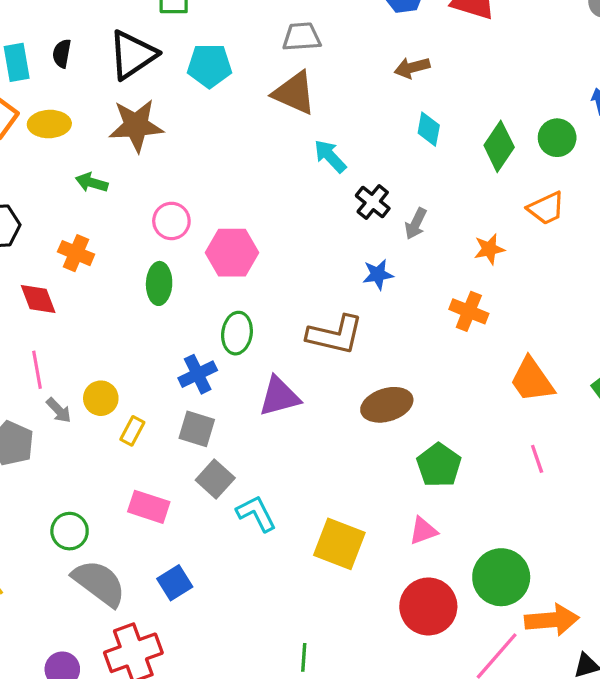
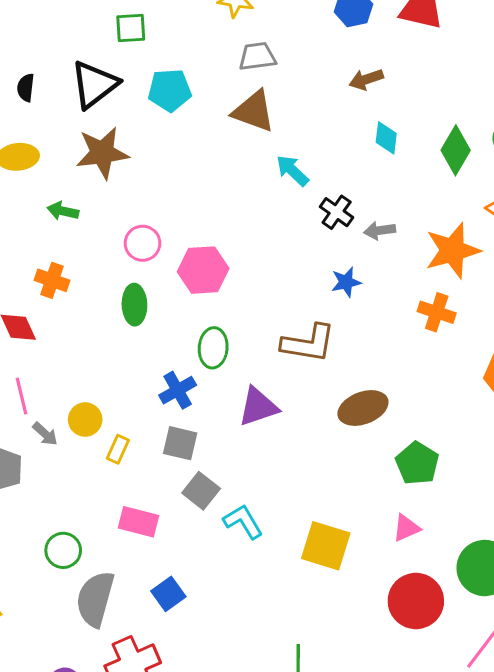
gray arrow: (416, 224) -> (380, 230), turned 60
orange star: (489, 249) -> (453, 251), size x1.8
gray semicircle: (99, 583) -> (95, 599), turned -108

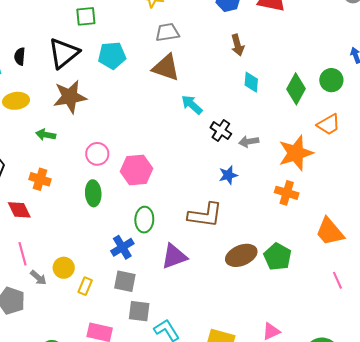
brown arrow: (366, 79) -> (237, 45), turned -85
green pentagon: (417, 463) -> (277, 257), moved
gray square: (201, 491) -> (139, 311), turned -30

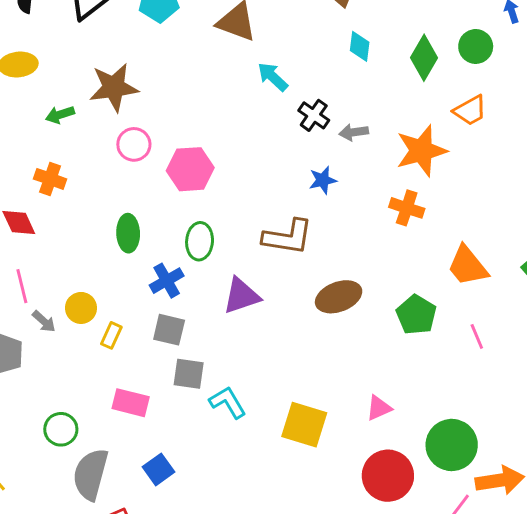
brown star: (70, 97) -> (114, 87), moved
green arrow: (46, 135) -> (60, 115), turned -30
green ellipse: (93, 193) -> (128, 233), moved
green pentagon: (277, 257) -> (416, 315), moved

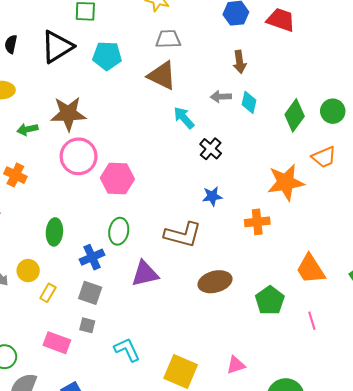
gray arrow: (354, 132) -> (221, 97), moved
pink circle: (134, 144) -> (79, 156), size x1.5
orange cross: (407, 208) -> (257, 222), moved, turned -30
green ellipse: (128, 233) -> (54, 232), moved
gray square: (189, 374) -> (87, 325), moved, size x0.7

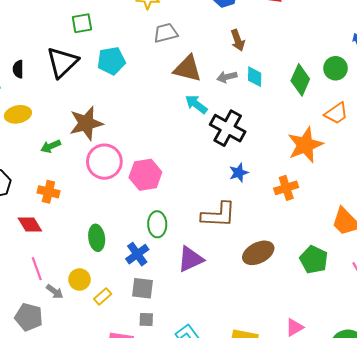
brown triangle: (162, 76) -> (188, 69), moved
black cross: (211, 149) -> (228, 128), size x1.6
yellow rectangle: (48, 293) -> (103, 296), turned 30

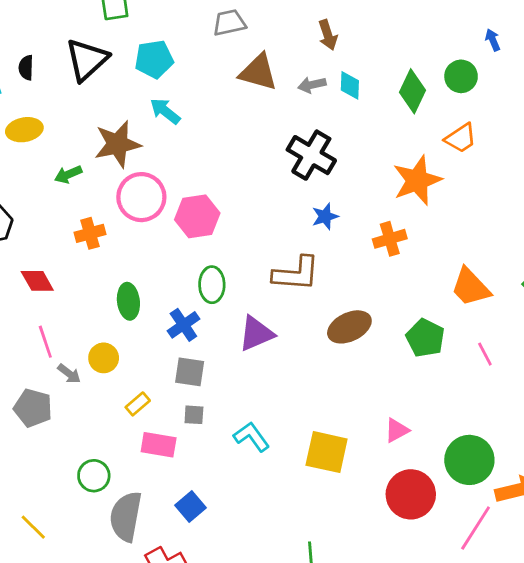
cyan arrow: (196, 104) -> (165, 111), moved
orange cross: (48, 192) -> (90, 233), moved, turned -30
yellow rectangle: (103, 296) -> (138, 404), moved

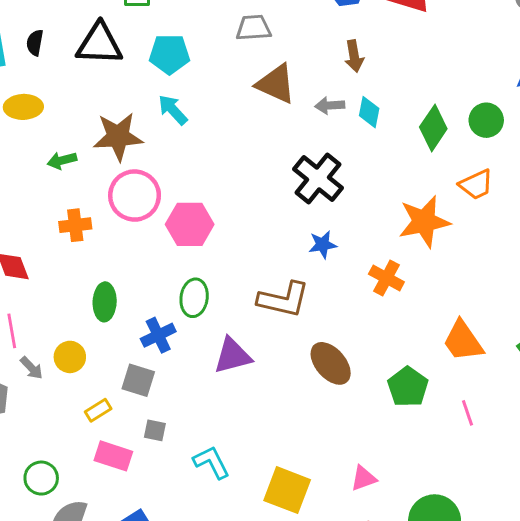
black triangle: (87, 60) -> (99, 44), turned 36
orange cross: (390, 239) -> (386, 278), turned 36
brown ellipse: (349, 327) -> (331, 363), turned 66
gray square: (190, 372) -> (138, 380), moved

